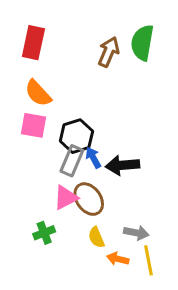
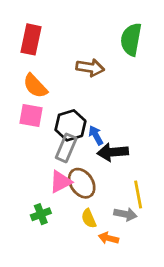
brown arrow: (109, 52) -> (90, 68), moved, turned 76
blue arrow: (93, 158) -> (96, 135), moved
yellow line: (148, 260) -> (138, 194), moved

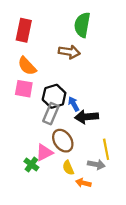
green semicircle: (131, 39) -> (82, 25), moved
pink triangle: (61, 182) -> (44, 153), moved
green cross: (41, 214) -> (31, 164), turned -32

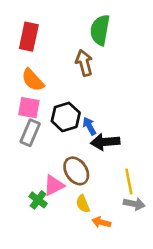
brown arrow: (69, 52) -> (84, 63), turned -114
gray rectangle: (51, 114) -> (30, 133), moved
gray arrow: (96, 164) -> (134, 204), moved

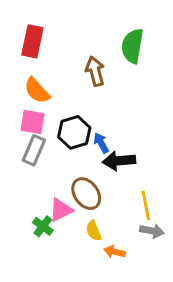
green semicircle: (100, 30) -> (132, 46), moved

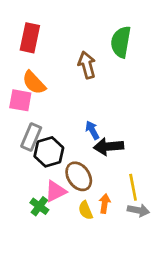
pink square: (32, 122) -> (20, 100), moved
black hexagon: (74, 132) -> (49, 152), moved
orange arrow: (115, 252) -> (105, 204), moved, turned 84

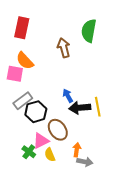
gray rectangle: (31, 137) -> (23, 101), turned 30
yellow line: (133, 187) -> (98, 107), moved
yellow semicircle: (86, 210) -> (50, 155), moved
gray arrow: (138, 210) -> (85, 162), moved

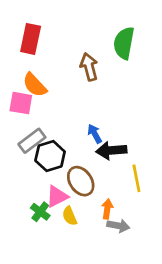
yellow line: (98, 107) -> (136, 178), moved

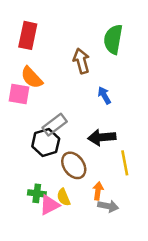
blue arrow: (95, 134) -> (104, 95), moved
gray rectangle: (32, 141) -> (55, 125), moved
pink triangle: (57, 196) -> (50, 205), moved
green cross: (40, 212) -> (37, 193), turned -30

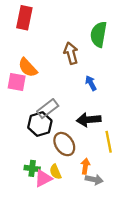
red rectangle: (28, 35) -> (24, 18), moved

